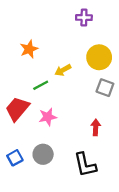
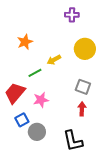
gray square: (105, 88) -> (83, 87), moved
blue square: (15, 158) -> (22, 120), moved

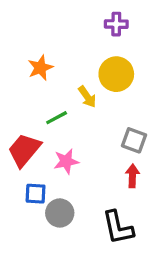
yellow circle: (85, 49) -> (116, 74), moved
yellow arrow: (54, 60) -> (87, 97), turned -96
blue square: (22, 120) -> (36, 194), turned 32

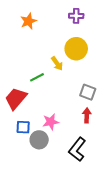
orange star: (40, 68) -> (28, 21), moved
pink star: (66, 161) -> (51, 122), moved
black L-shape: (118, 228) -> (77, 149), turned 50

